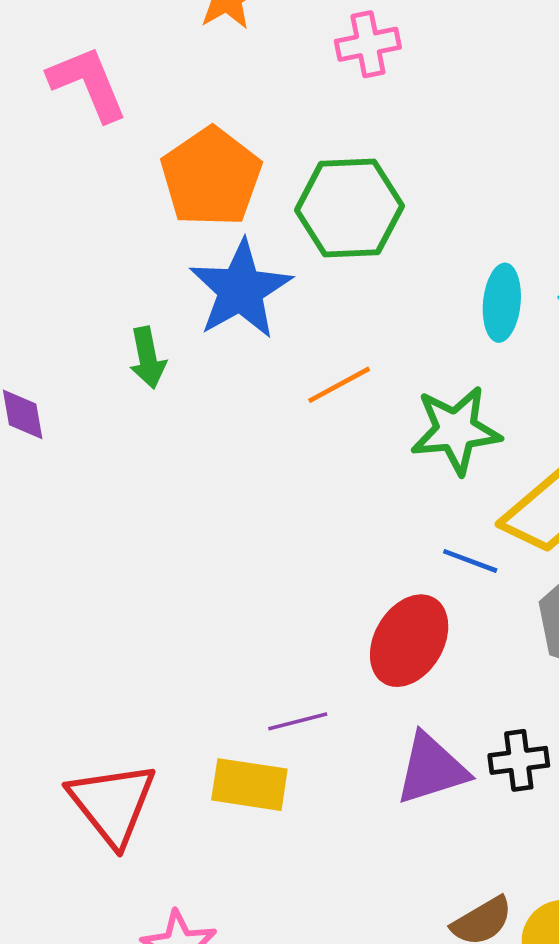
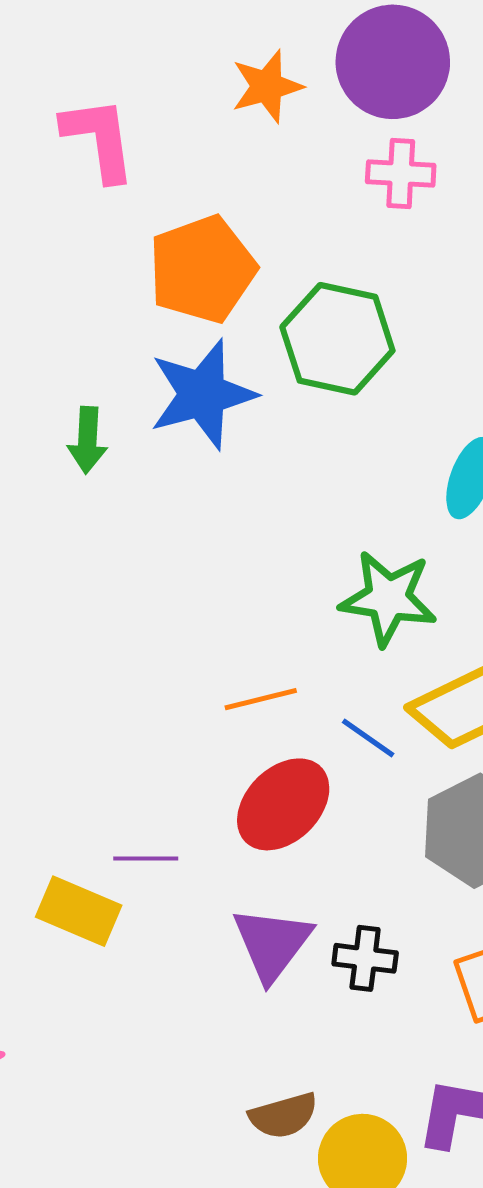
orange line: (339, 385) -> (261, 699), moved
purple triangle: (431, 769) -> (272, 944), turned -50

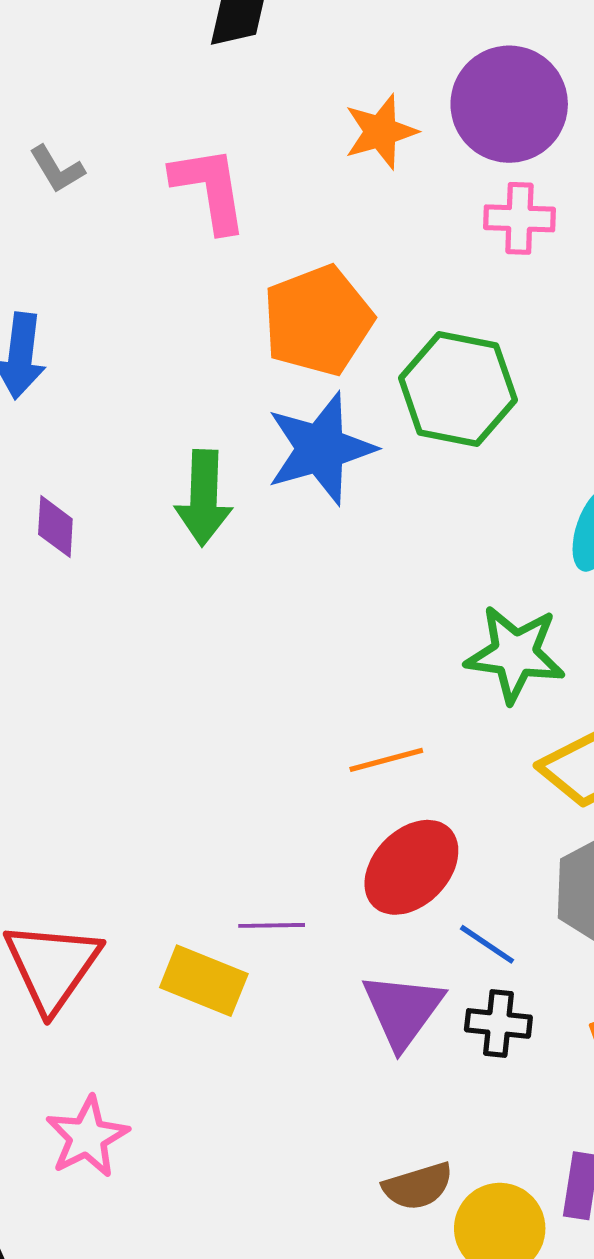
green arrow: (87, 440) -> (204, 498), size x1.4
blue line: (368, 738) -> (487, 944), moved

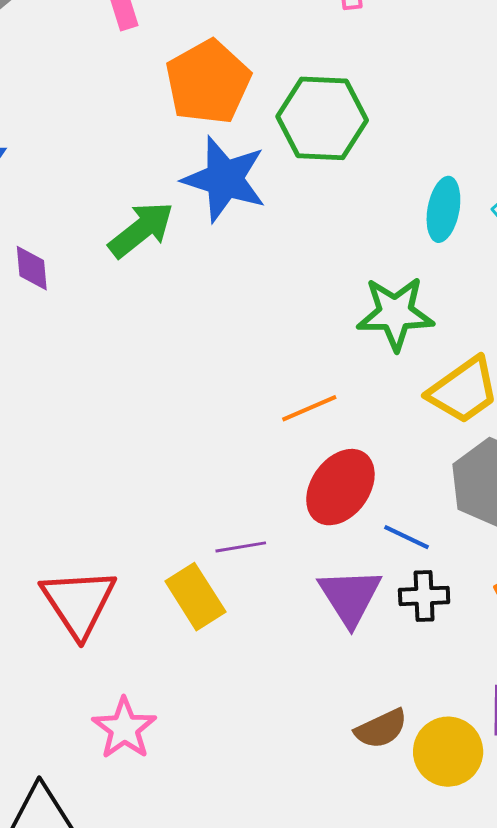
blue star: (321, 449) -> (224, 179), turned -30
green arrow: (204, 498) -> (141, 230), turned -122
yellow rectangle: (204, 981) -> (195, 597), turned 44

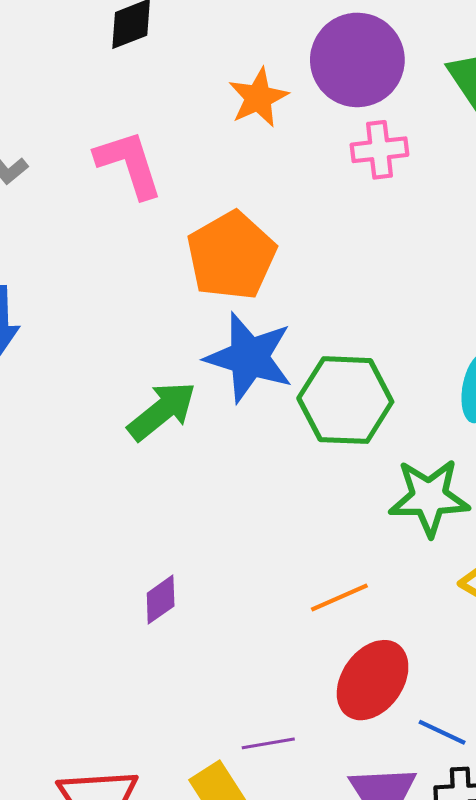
green hexagon: (322, 118) -> (345, 400), moved
purple diamond: (32, 268) -> (161, 600), moved, turned 60

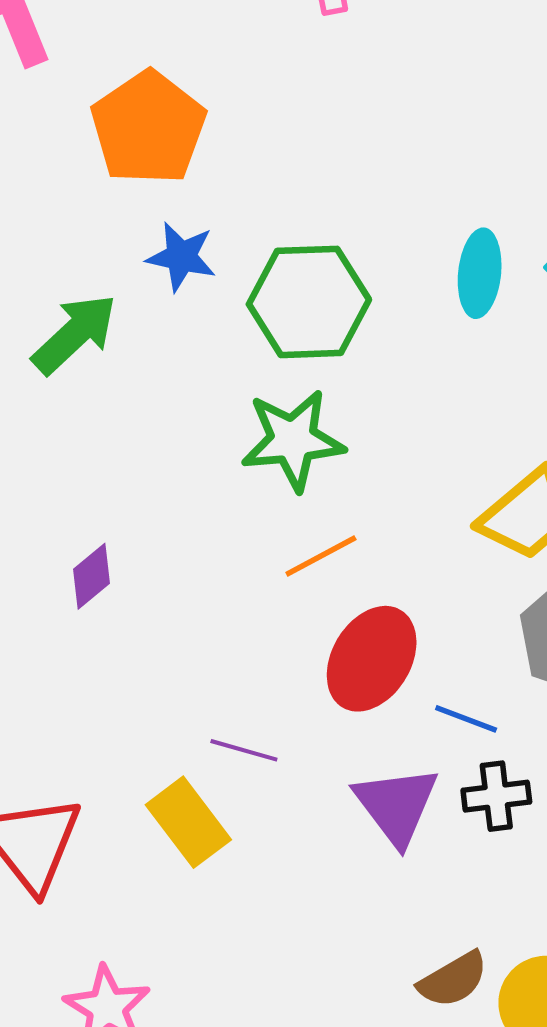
blue star: (249, 357) -> (181, 257), size x0.6
green star: (429, 497) -> (293, 440), moved
purple line: (268, 743) -> (244, 750), turned 30

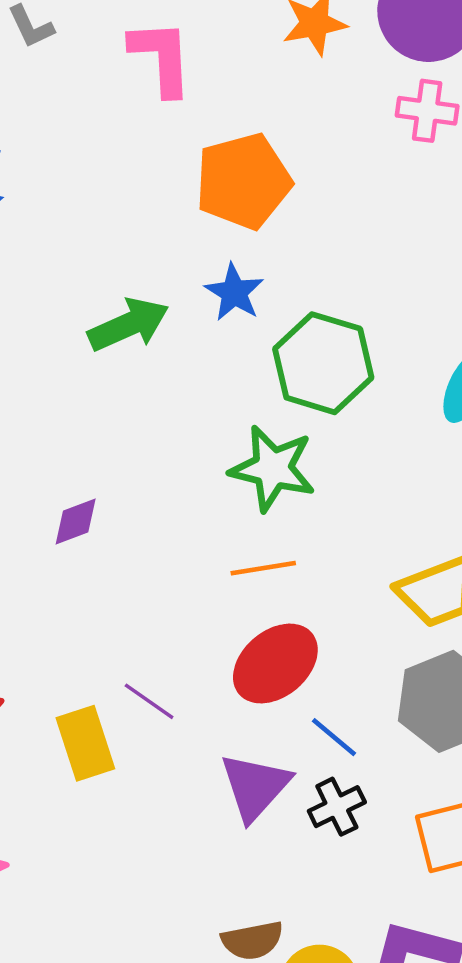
black cross: (496, 796) -> (337, 807), turned -38

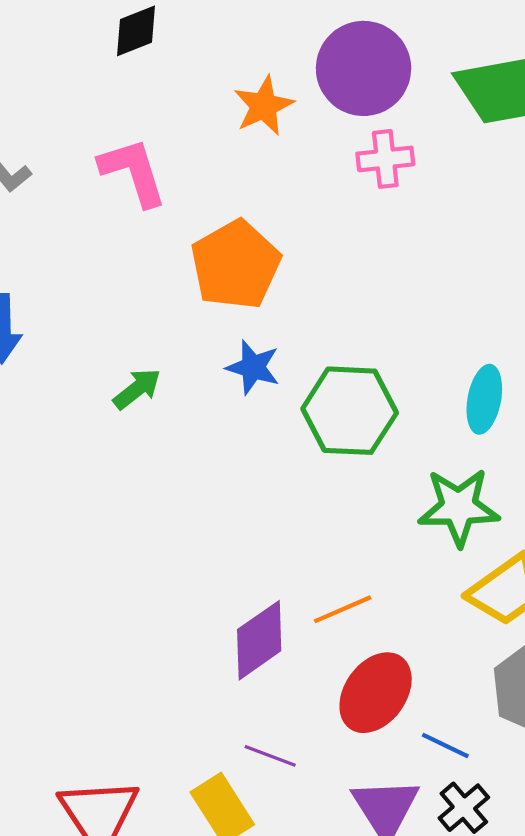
green arrow: (128, 325) -> (137, 389), moved, size x0.7
green star: (273, 468) -> (459, 507), moved
purple diamond: (76, 522) -> (259, 640), moved, size x1.6

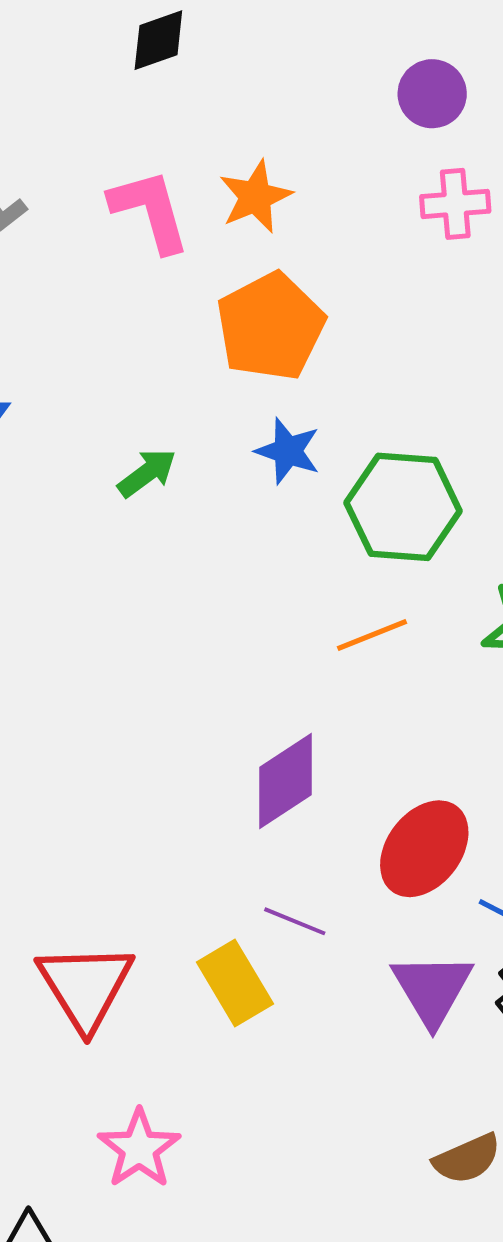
purple circle: (364, 68) -> (432, 94), size x0.6
orange star: (264, 106) -> (255, 197), moved
orange line: (343, 609) -> (372, 635), moved

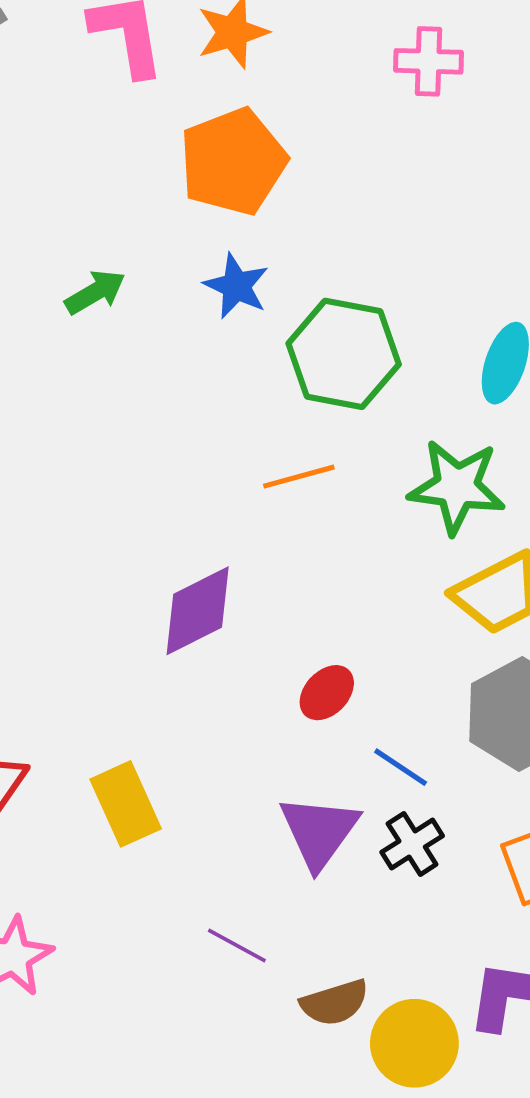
red ellipse: (424, 849) -> (327, 693), size x0.6
purple line: (295, 921) -> (237, 946), moved

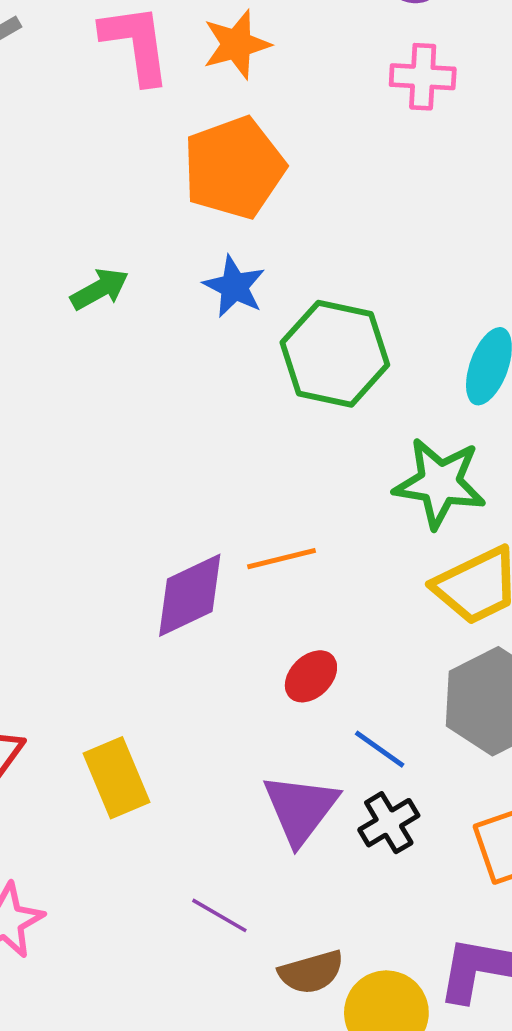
orange line: (299, 477) -> (282, 559), moved

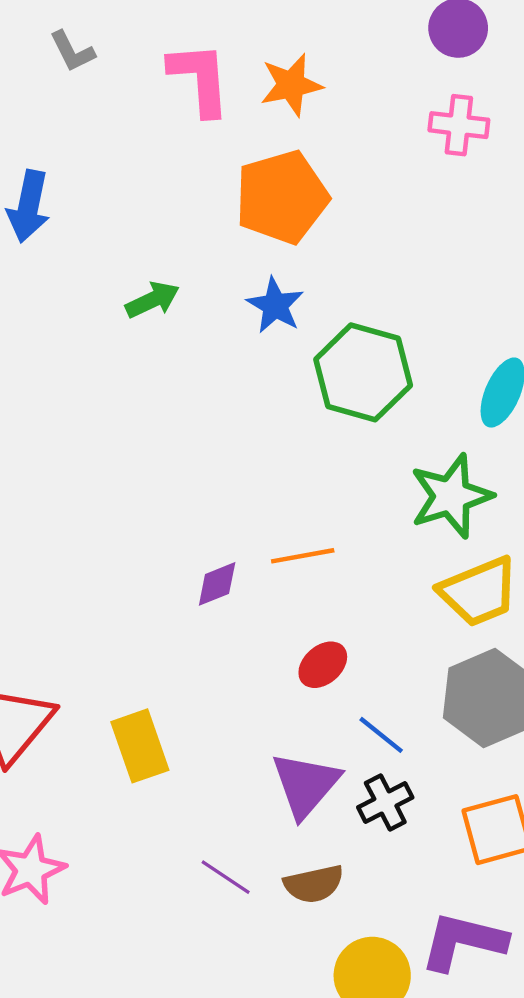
green star: (440, 483) -> (451, 496), turned -30
purple diamond: (190, 595) -> (217, 584), size x0.6
brown semicircle: (311, 972) -> (314, 884), moved

